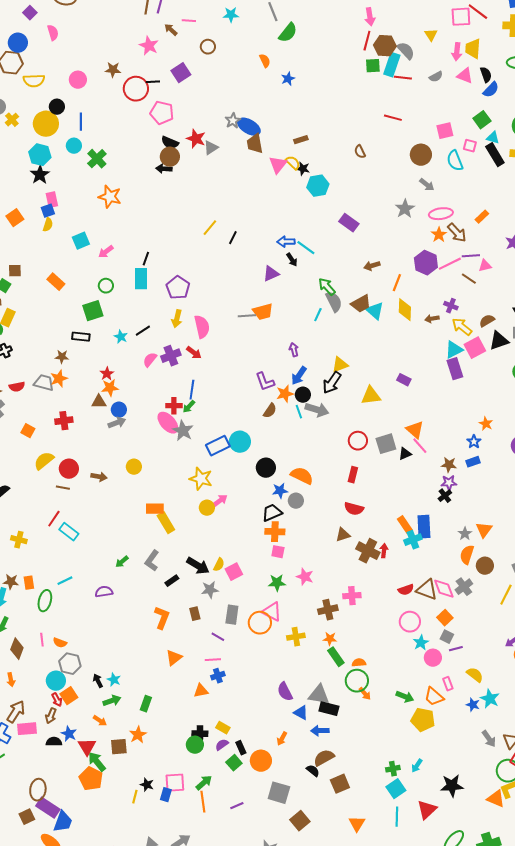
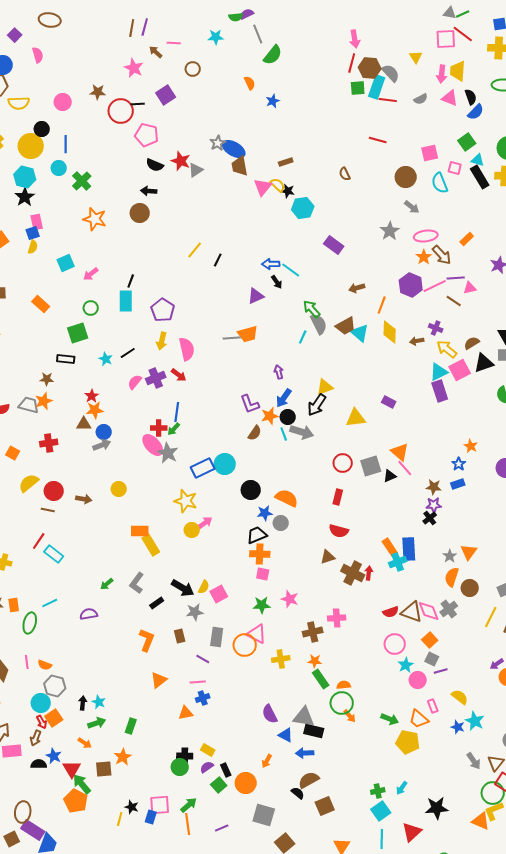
brown circle: (170, 157) -> (140, 213), moved
black arrow: (98, 681) -> (83, 703), turned 32

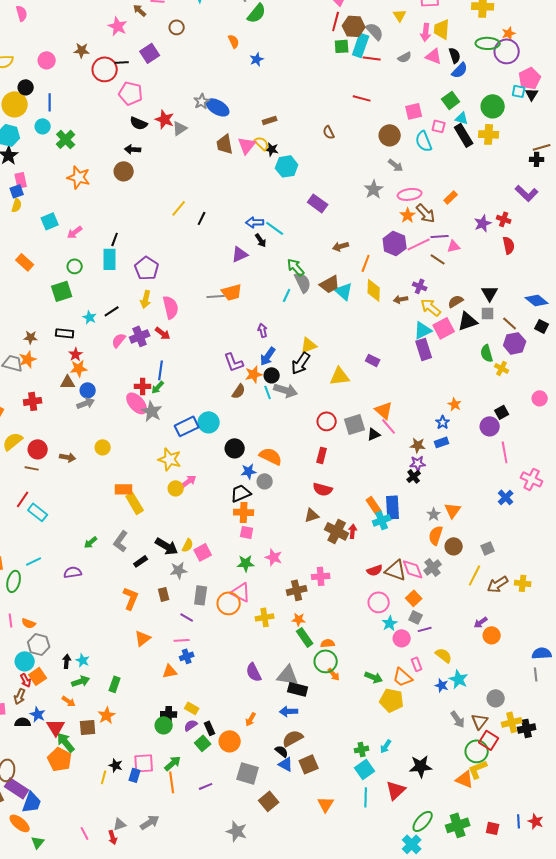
brown trapezoid: (240, 166) -> (225, 144), moved
black rectangle: (66, 359) -> (65, 333), moved
blue triangle: (286, 735) -> (286, 764), moved

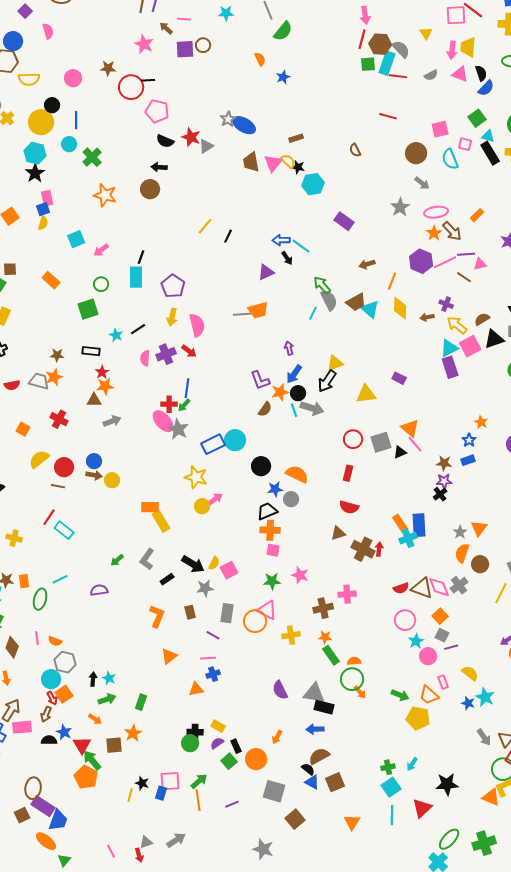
purple square: (150, 53) -> (185, 49), moved, turned 30
pink semicircle: (119, 340) -> (145, 358), turned -35
blue circle: (88, 390) -> (94, 461), moved
red cross: (33, 401) -> (59, 419), turned 36
yellow circle: (103, 447) -> (112, 480), moved

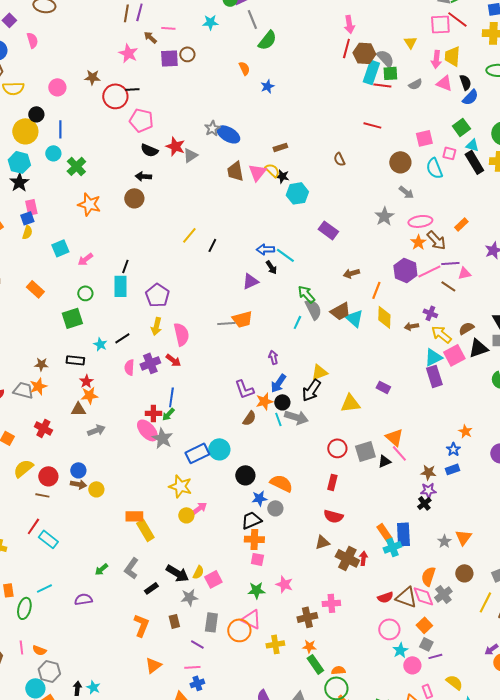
green square: (368, 64) -> (390, 73), moved
orange semicircle: (462, 553) -> (428, 576), moved

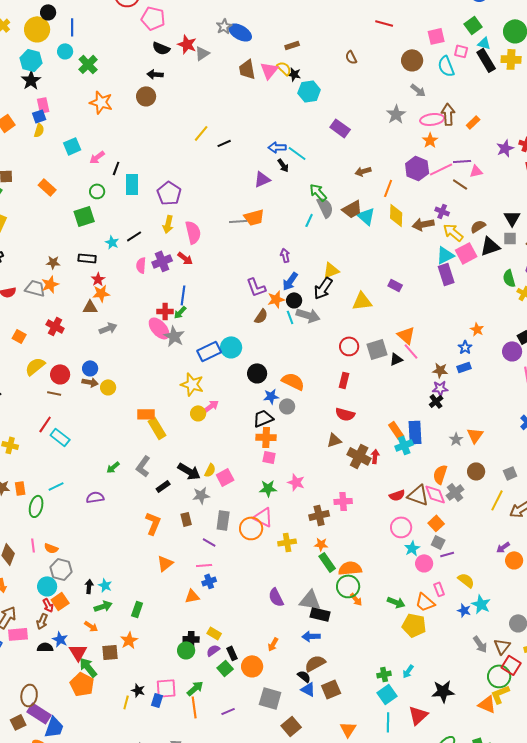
brown arrow: (436, 240) -> (448, 114), moved, turned -140
black line: (212, 245) -> (224, 143), turned 40
black line: (125, 266) -> (116, 168), moved
brown arrow: (411, 326) -> (423, 224), size x1.5
orange semicircle: (338, 670) -> (350, 568), size x1.6

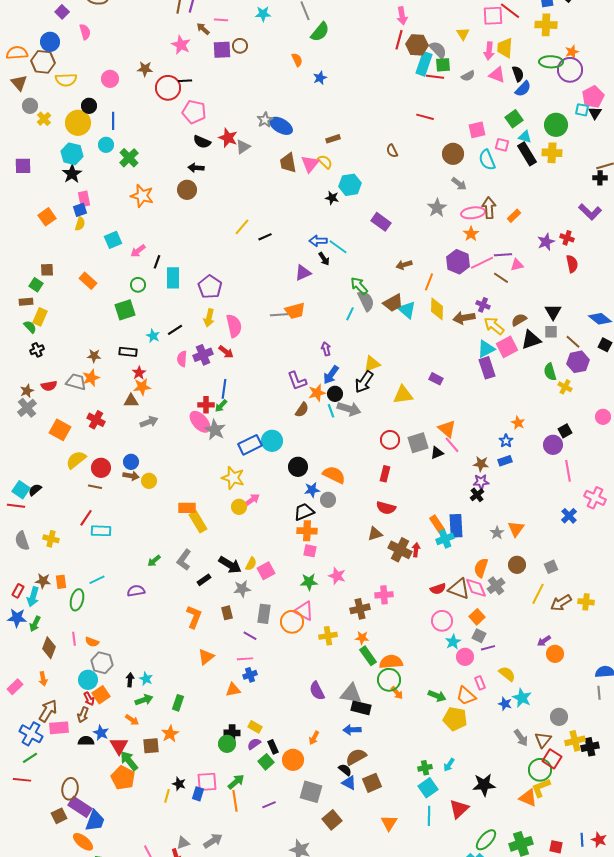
black star: (294, 74) -> (332, 198), moved
orange square: (19, 336) -> (60, 430), size x1.5
cyan rectangle: (60, 437) -> (101, 531), turned -36

